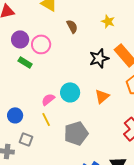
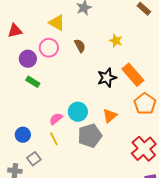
pink circle: (41, 44) -> (49, 48), moved
gray pentagon: (76, 133) -> (90, 136), moved
gray square: (26, 139) -> (34, 159), turned 32

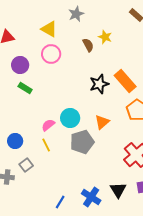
yellow star: (116, 41) -> (105, 37), moved
brown semicircle: (80, 46) -> (88, 45), moved
pink circle: (49, 48) -> (51, 54), moved

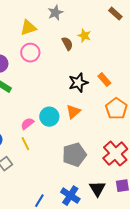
yellow triangle: (49, 29) -> (28, 28), turned -48
orange rectangle: (125, 81) -> (104, 80), size x0.6
orange triangle: (102, 122) -> (73, 112), moved
gray pentagon: (82, 142) -> (74, 155), moved

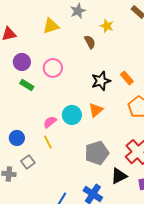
yellow star: (84, 36) -> (107, 26), moved
pink circle: (30, 53) -> (53, 68), moved
black triangle: (97, 189) -> (119, 176), moved, turned 36

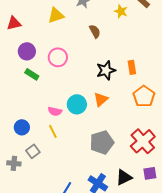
yellow star: (107, 26) -> (121, 11), moved
orange rectangle: (127, 78) -> (132, 67), turned 32
pink semicircle: (50, 122) -> (55, 111), turned -128
black triangle: (119, 176) -> (124, 177), moved

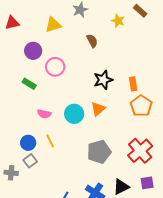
red triangle: (14, 23) -> (12, 23), moved
purple circle: (27, 51) -> (33, 51), moved
orange rectangle: (132, 67) -> (133, 84), moved
pink semicircle: (55, 111) -> (44, 114), moved
blue circle: (22, 127) -> (28, 143), moved

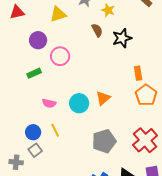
yellow star: (118, 21) -> (108, 10), moved
black star: (103, 80) -> (122, 38), moved
green rectangle: (29, 84) -> (34, 73), turned -56

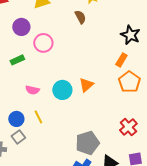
black star: (122, 38) -> (130, 35), moved, turned -30
orange rectangle: (138, 73) -> (121, 60), turned 40
red cross: (145, 140) -> (128, 127), size x0.7
gray pentagon: (104, 141) -> (87, 143), moved

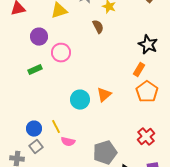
pink semicircle: (32, 90) -> (68, 142), moved

